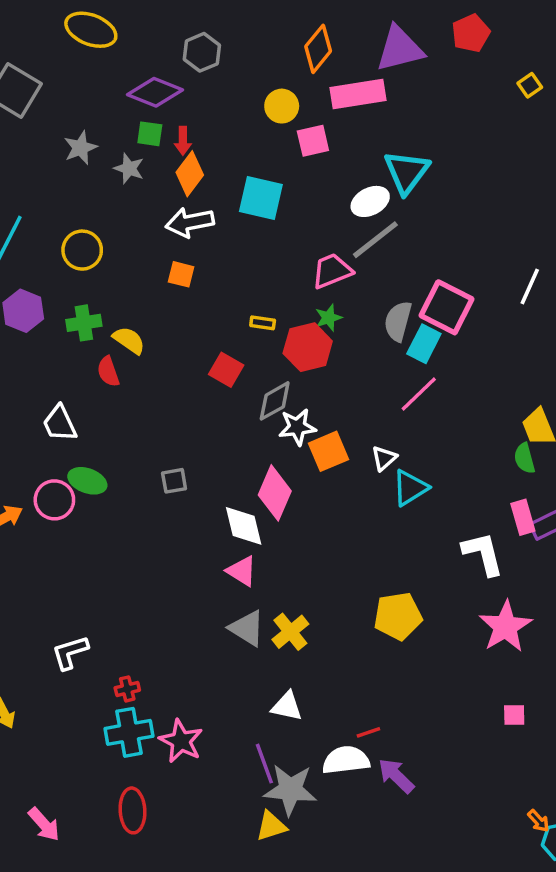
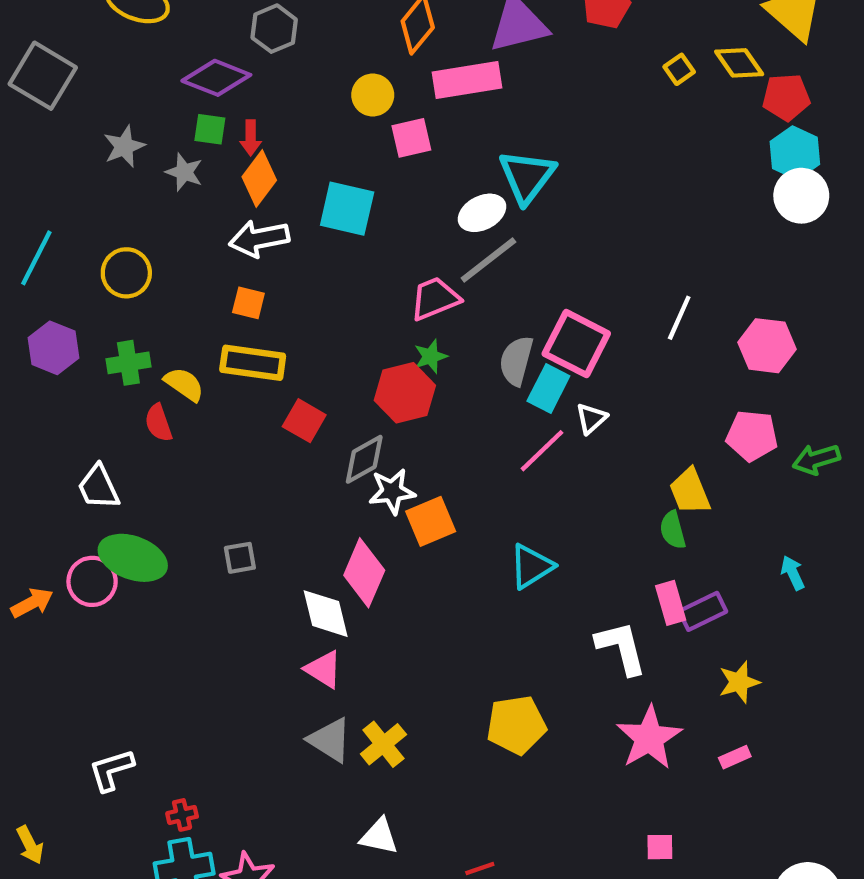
yellow rectangle: (263, 323) -> (253, 363), moved, size x2.0
white triangle: (384, 458) -> (591, 419), moved
green ellipse: (87, 481) -> (133, 558), size x1.4

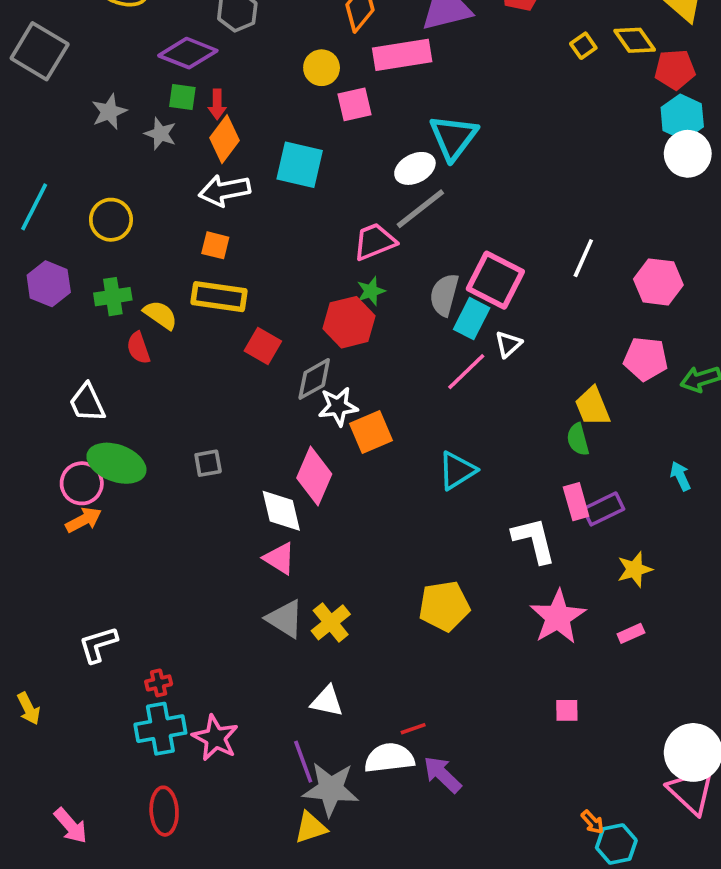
orange arrow: (32, 603) -> (84, 520), moved

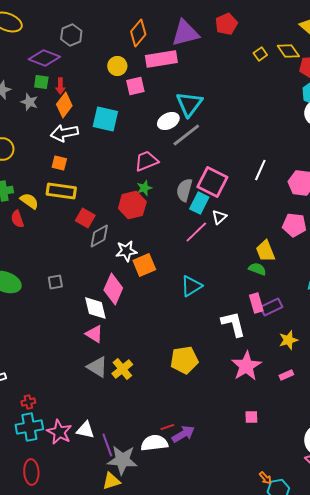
gray line: (420, 209) -> (186, 135), moved
gray diamond: (314, 379) -> (99, 236), moved
green semicircle: (578, 439) -> (257, 269), turned 126
white triangle: (327, 701) -> (85, 430), moved
purple arrow: (442, 774) -> (183, 434), moved, turned 105

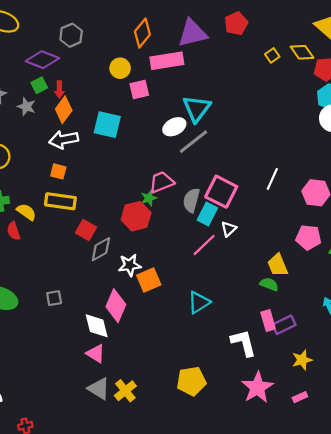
green square: (41, 82) -> (39, 85), turned -35
pink trapezoid: (146, 161) -> (162, 182), moved

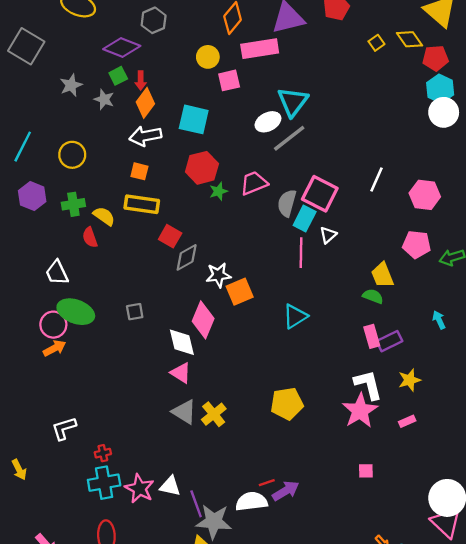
green star: (149, 198) -> (218, 191), moved
red hexagon: (136, 216) -> (202, 168), moved
pink line: (204, 245) -> (301, 253), turned -45
white L-shape: (244, 343) -> (368, 385), moved

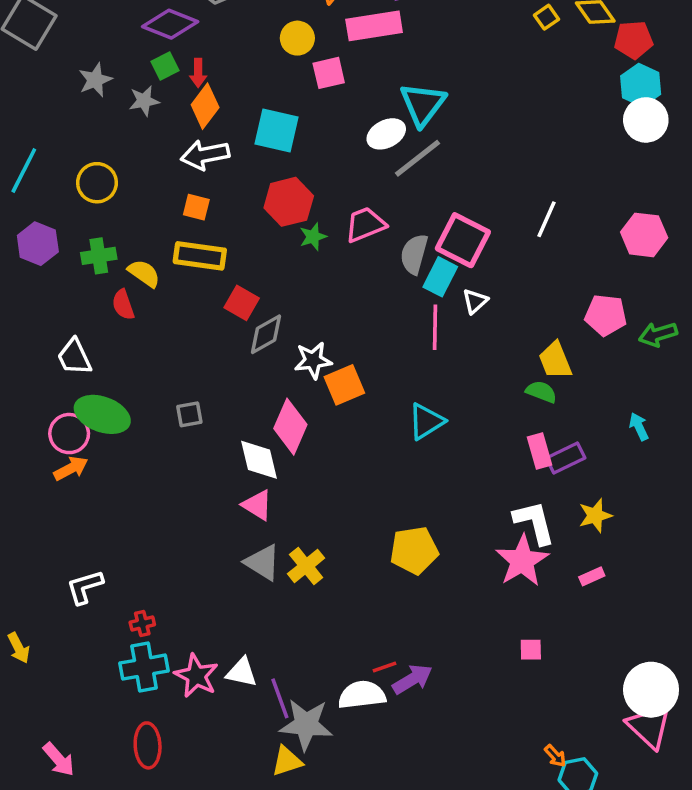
gray star: (104, 99) -> (144, 101), turned -30
pink hexagon: (425, 195) -> (644, 235), moved

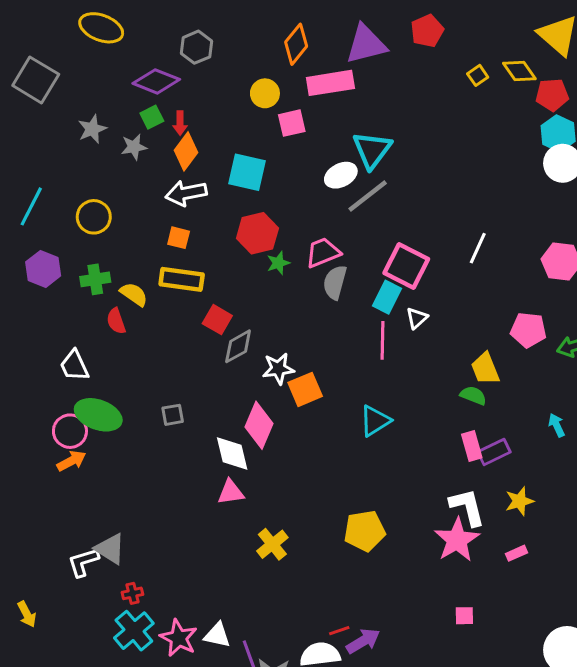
gray semicircle: (414, 254) -> (335, 282), moved
pink triangle: (257, 505) -> (231, 492), turned -40
gray triangle: (263, 562) -> (110, 549), moved
cyan cross: (144, 667) -> (134, 631), turned -30

